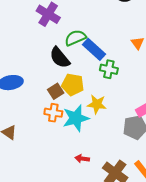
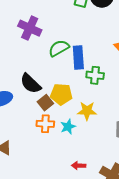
blue rectangle: (94, 49) -> (78, 58), turned 50
black semicircle: (60, 58) -> (31, 84), moved
cyan star: (76, 118) -> (68, 127), size x0.6

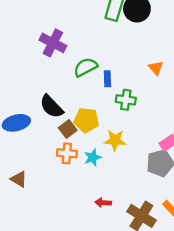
blue rectangle: (78, 58) -> (107, 79), size x0.6

